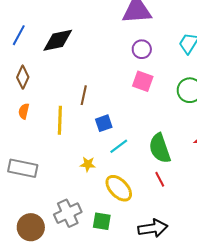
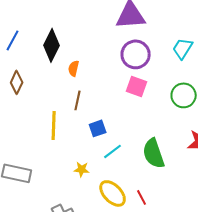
black diamond: (58, 40) -> (52, 45), turned -52
purple circle: (142, 49) -> (136, 54), size x1.5
orange semicircle: (24, 111) -> (74, 68), moved
red line: (160, 179) -> (142, 197), moved

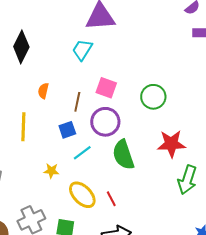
cyan trapezoid: (183, 48) -> (82, 50), moved
purple circle: (136, 54) -> (105, 122), moved
orange semicircle: (74, 68) -> (43, 91), moved
brown line: (78, 100) -> (77, 102), moved

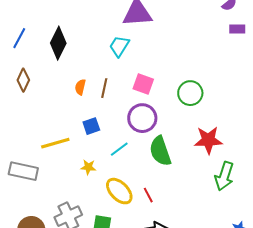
brown line: (77, 102) -> (104, 88), moved
yellow line: (23, 127) -> (55, 143), moved, turned 72
blue square: (67, 130) -> (91, 126), moved

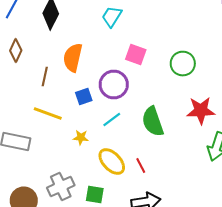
orange semicircle: (80, 87) -> (73, 58), size x1.8
brown line: (104, 88) -> (45, 76), moved
purple circle: (142, 118) -> (114, 84), moved
yellow line: (55, 143) -> (48, 114), turned 36

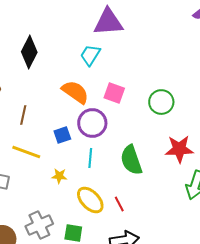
orange semicircle: (73, 58) -> (75, 92), moved, turned 112
cyan line: (112, 120) -> (90, 158), turned -48

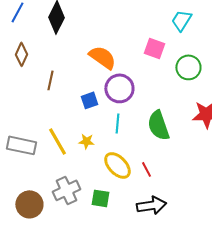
cyan trapezoid: (90, 55) -> (181, 20), moved
pink square: (114, 93) -> (154, 48), moved
yellow line: (26, 152) -> (57, 141), moved, turned 40

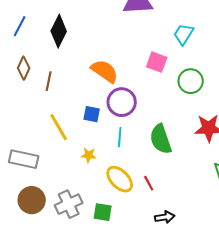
brown line: (50, 80) -> (49, 81), moved
blue square: (89, 100) -> (92, 114), turned 30
yellow line: (57, 141) -> (59, 127), moved
brown circle: (29, 204) -> (32, 200), moved
black arrow: (151, 205) -> (165, 217), moved, size x0.7

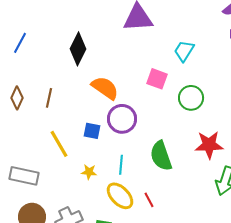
black diamond: (59, 31) -> (78, 49), moved
brown diamond: (24, 68) -> (17, 98), moved
cyan line: (120, 137) -> (121, 165), moved

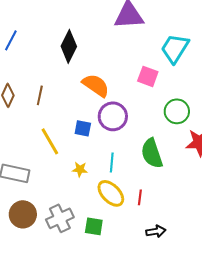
cyan trapezoid: (184, 51) -> (175, 48), size x1.4
green circle: (191, 98) -> (177, 111), moved
red line: (149, 200) -> (140, 197), turned 35

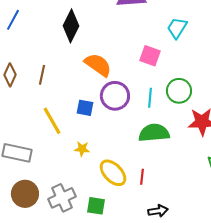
cyan trapezoid: (175, 48) -> (177, 28), size x0.7
green semicircle: (152, 153) -> (154, 133), turned 104
cyan line: (112, 162) -> (150, 98), moved

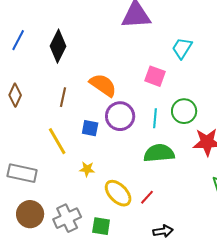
black diamond: (71, 26) -> (58, 46), moved
brown line: (42, 75) -> (63, 97), moved
red line: (142, 177) -> (147, 197), turned 35

